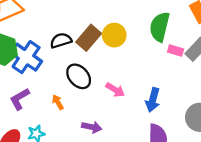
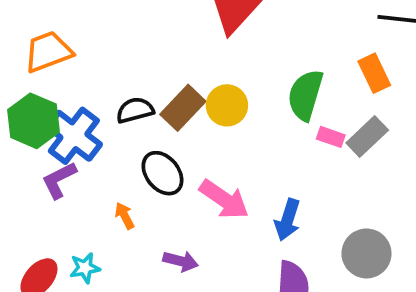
pink arrow: (115, 90) -> (224, 199), size x1.5
purple L-shape: (20, 99) -> (59, 180), moved

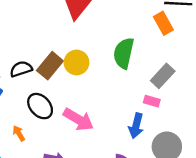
orange rectangle: (374, 73) -> (163, 23), moved
pink rectangle: (331, 137) -> (152, 101), moved
blue arrow: (288, 220) -> (136, 126), moved

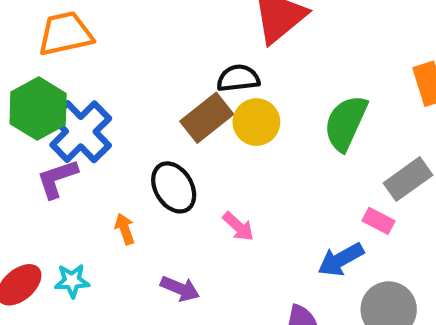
black semicircle: (21, 69) -> (238, 78), moved
pink arrow: (78, 120) -> (238, 226), size x0.6
blue arrow: (136, 126) -> (341, 260), turned 35

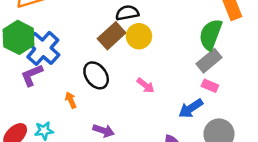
green semicircle: (346, 123) -> (211, 35), moved
gray rectangle: (408, 179) -> (209, 61), moved
pink arrow: (238, 226) -> (146, 85), moved

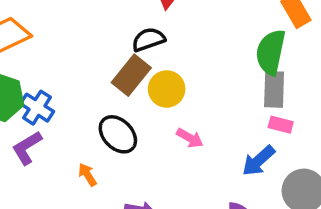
yellow circle: (139, 36) -> (167, 89), moved
blue cross: (43, 48) -> (37, 108), size x0.7
gray rectangle: (209, 61) -> (274, 89), turned -40

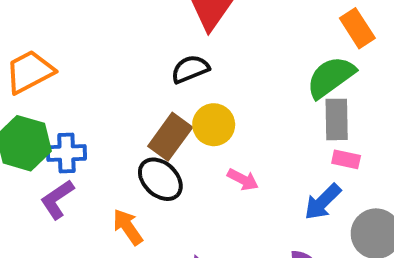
green semicircle: (271, 52) -> (331, 77), turned 45
brown rectangle: (131, 75) -> (170, 137), moved
blue cross: (37, 108) -> (66, 153), turned -32
orange arrow: (87, 175) -> (128, 227), size x1.4

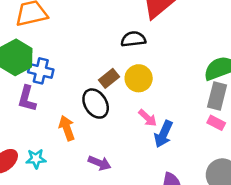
brown rectangle: (170, 137) -> (109, 78), size x0.7
purple L-shape: (57, 199) -> (27, 99), turned -56
blue arrow: (323, 202) -> (163, 134), moved, turned -36

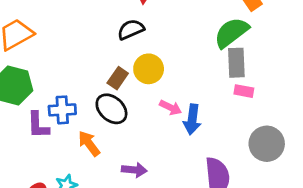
blue cross: (41, 71) -> (62, 110), moved

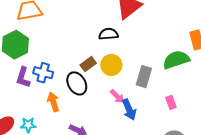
gray rectangle: (236, 63) -> (144, 77), moved
pink rectangle: (244, 91) -> (171, 102), turned 40
blue arrow: (192, 119) -> (129, 110), turned -50

